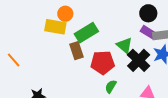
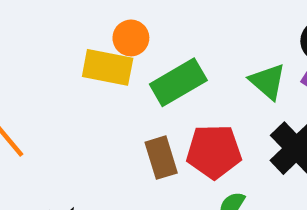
green triangle: (124, 45) -> (268, 81), moved
brown rectangle: (76, 51) -> (161, 158), moved

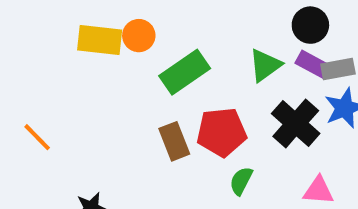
yellow rectangle: (108, 67) -> (100, 40), moved
green triangle: (268, 81) -> (265, 65), turned 48

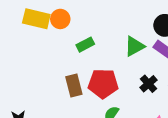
green rectangle: (185, 72) -> (85, 45), size x0.6
black cross: (296, 123) -> (149, 84), size x0.6

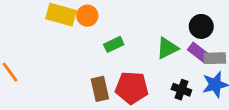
black cross: (149, 84) -> (181, 90), turned -30

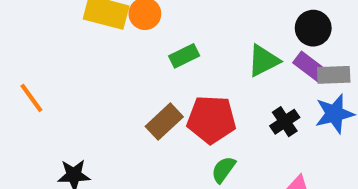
brown rectangle: (100, 89) -> (164, 122), turned 60
black cross: (181, 90) -> (285, 122), turned 36

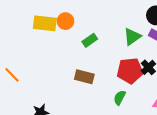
red pentagon: (211, 119) -> (130, 71), moved
brown rectangle: (164, 122) -> (84, 77), turned 66

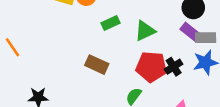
green triangle: (132, 37) -> (145, 31), moved

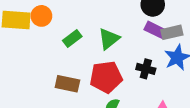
red pentagon: (151, 67) -> (106, 77), moved
black cross: (174, 67) -> (146, 69), turned -30

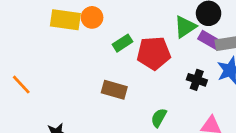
green triangle: (109, 39) -> (185, 27), moved
red pentagon: (106, 77) -> (154, 53), moved

